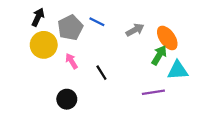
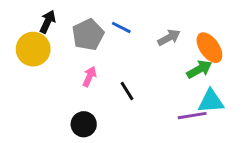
yellow circle: (44, 45) -> (33, 49), moved
green arrow: (159, 55) -> (199, 69), turned 30
pink arrow: (71, 61) -> (89, 77), turned 56
cyan triangle: (178, 70) -> (211, 101), moved

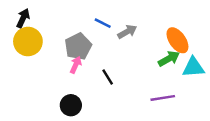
black arrow: (48, 22) -> (23, 18), moved
gray pentagon: (88, 35) -> (78, 46), moved
gray arrow: (169, 38) -> (127, 32), moved
cyan triangle: (211, 101) -> (193, 67), moved

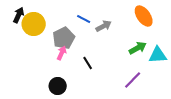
orange ellipse: (177, 40) -> (144, 16), moved
yellow circle: (28, 42) -> (34, 24), moved
purple line: (163, 98) -> (133, 80), turned -36

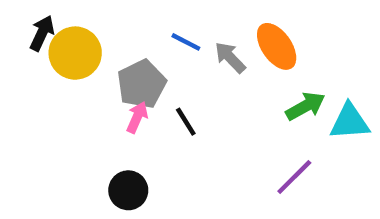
orange ellipse: (144, 16) -> (277, 46), moved
gray arrow: (104, 26) -> (230, 57), turned -105
black line: (88, 63) -> (186, 122), moved

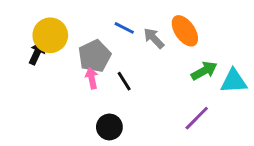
black arrow: (42, 33) -> (37, 53), moved
pink arrow: (137, 117) -> (92, 78), turned -36
black circle: (128, 190) -> (109, 127), moved

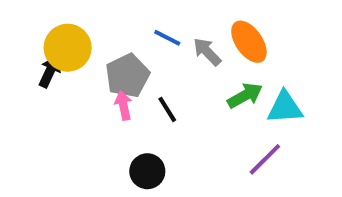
green arrow: (204, 71) -> (245, 96), moved
cyan triangle: (234, 81) -> (285, 107), moved

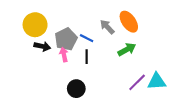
blue line: (167, 38) -> (87, 38), moved
black arrow: (50, 72) -> (42, 46), moved, turned 77
cyan triangle: (285, 107) -> (157, 81), moved
black line: (167, 109) -> (87, 57), turned 32

